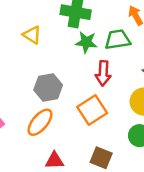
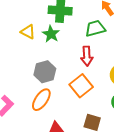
green star: (86, 42) -> (51, 34), moved, turned 30

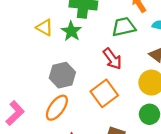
red arrow: (87, 56) -> (112, 59), turned -36

